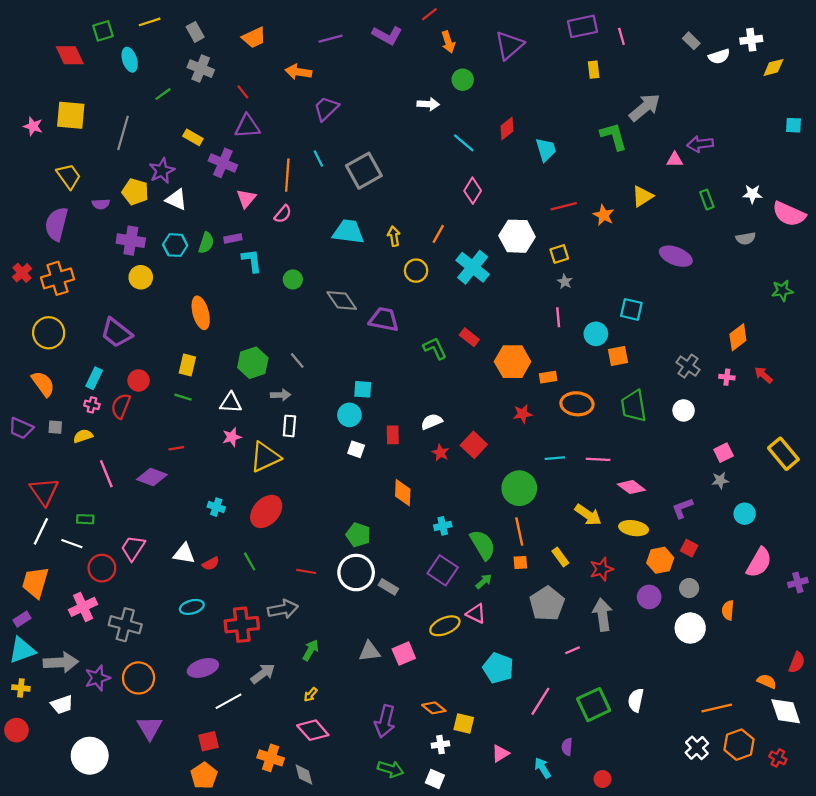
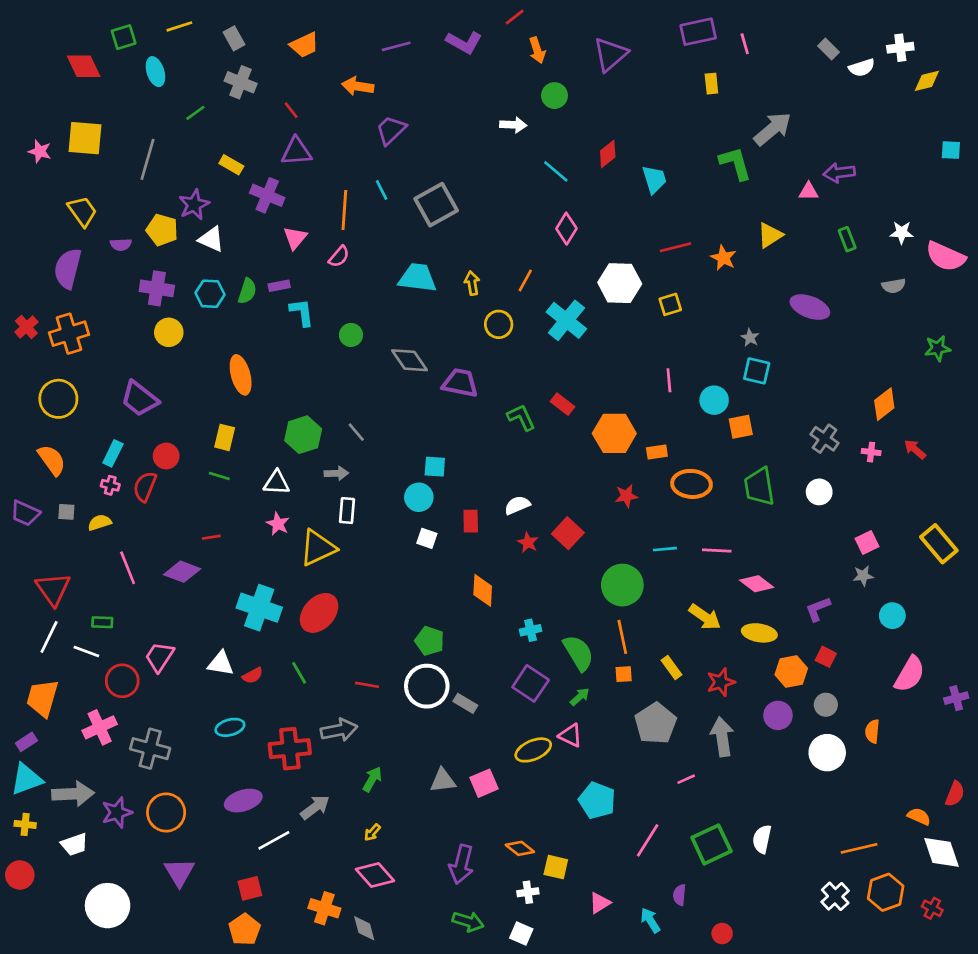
gray star: (565, 282) -> (750, 338), moved
pink star: (232, 437) -> (278, 524), turned -30
cyan cross: (216, 507) -> (259, 608), size x2.0

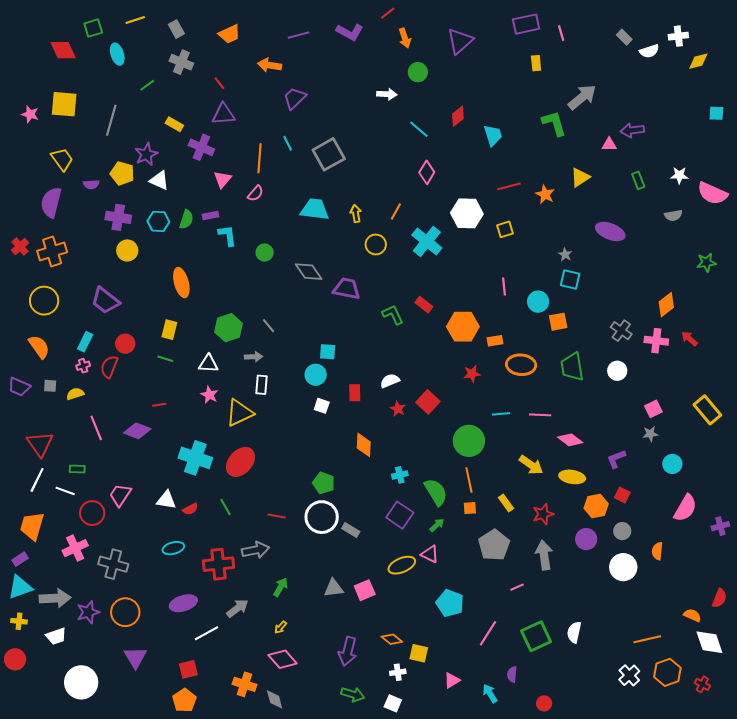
pink cross: (871, 452) -> (656, 341), size x1.6
pink cross: (110, 485) -> (83, 366), turned -32

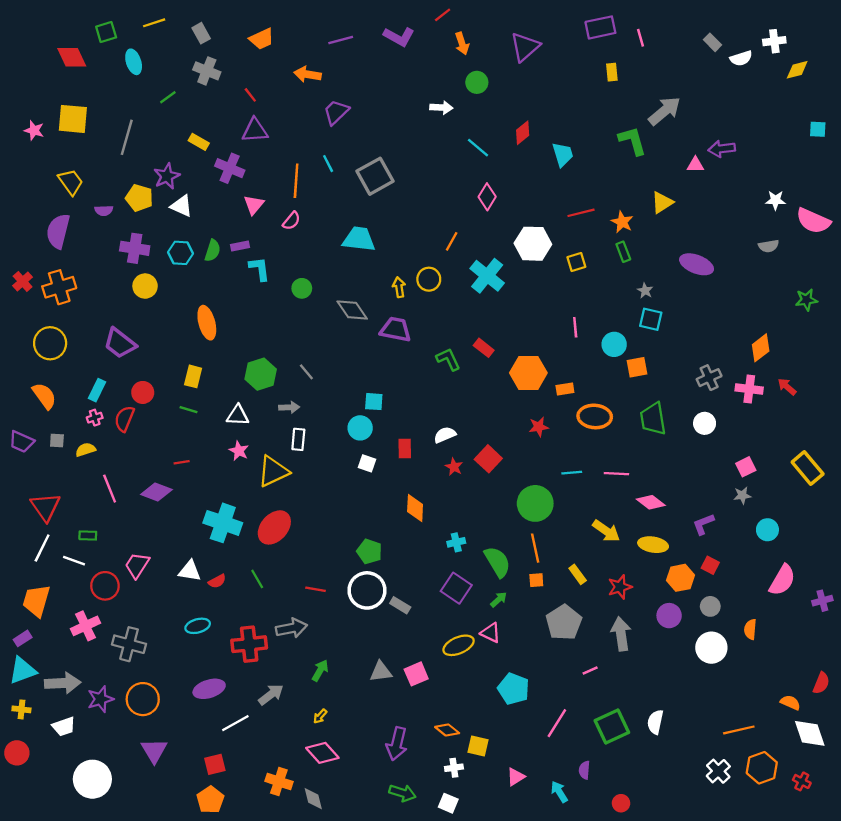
green rectangle: (638, 180) -> (623, 252), moved
yellow arrow: (356, 213) -> (399, 287), moved
gray cross: (621, 331) -> (709, 378), turned 30

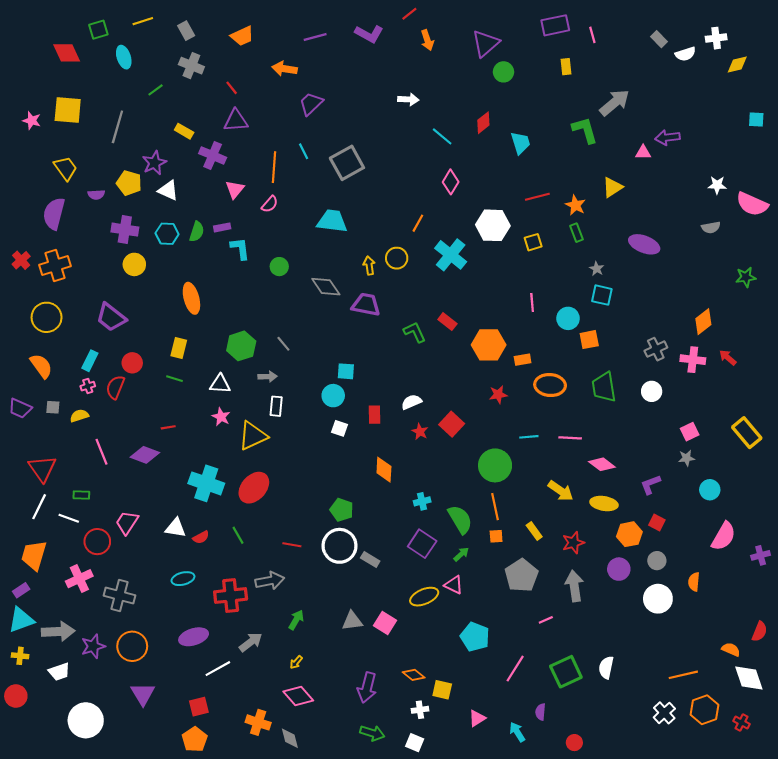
green circle: (477, 82) -> (503, 72), moved
pink square: (416, 674) -> (385, 623), turned -35

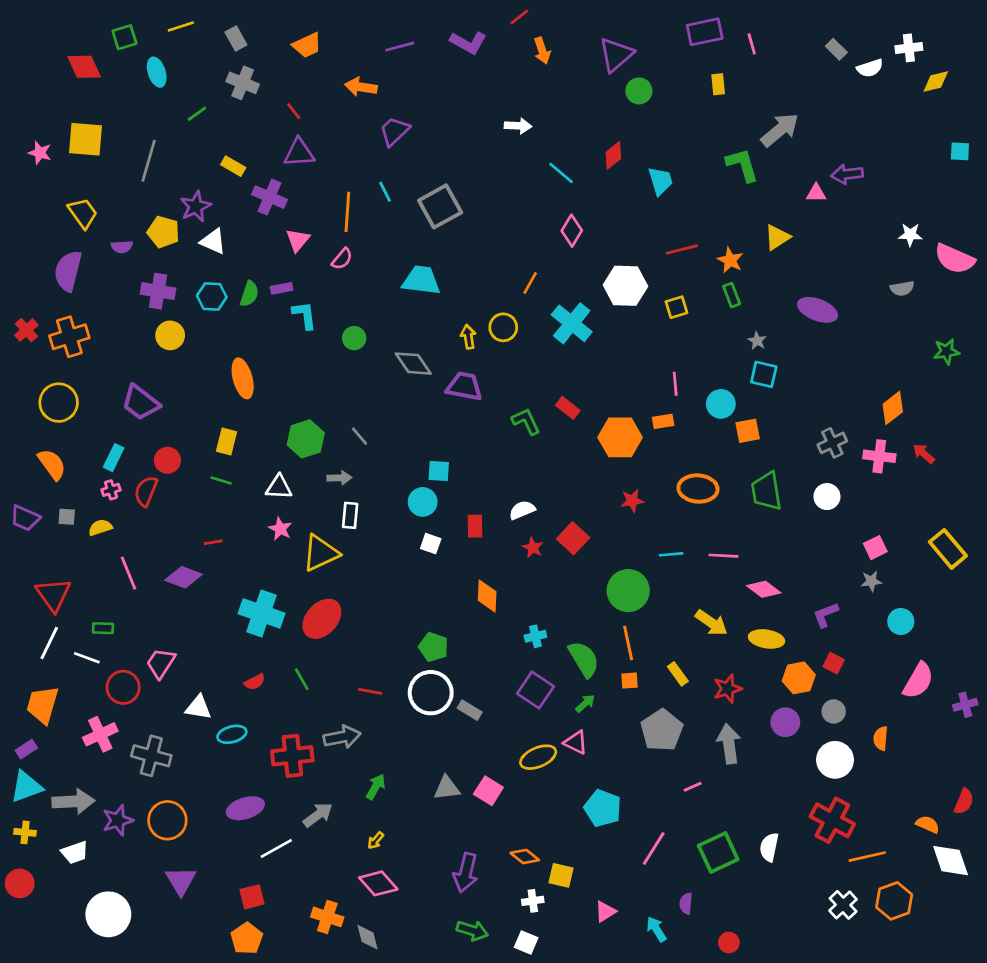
orange rectangle: (523, 360) -> (663, 421), moved
white triangle: (176, 528) -> (198, 707), moved
red cross: (742, 722) -> (832, 820), moved, size x2.0

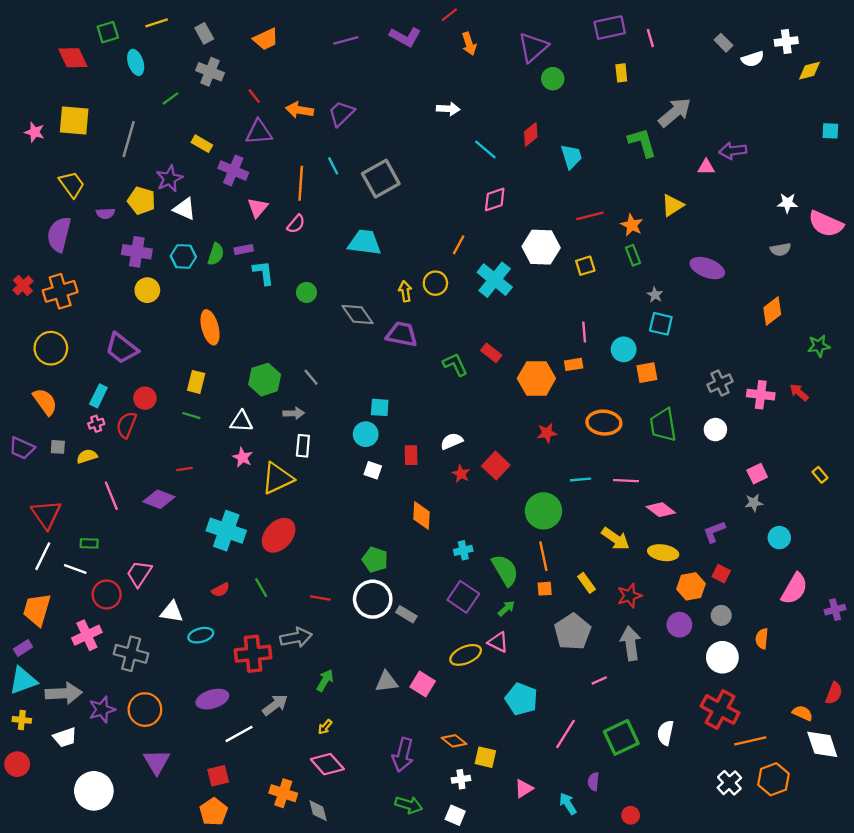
orange arrow: (361, 87) -> (299, 110), moved
pink diamond: (572, 231) -> (495, 199), turned 40
green star: (946, 352) -> (819, 346), moved
orange diamond: (893, 408) -> (772, 311), moved
yellow rectangle: (948, 549) -> (820, 475), size x0.5

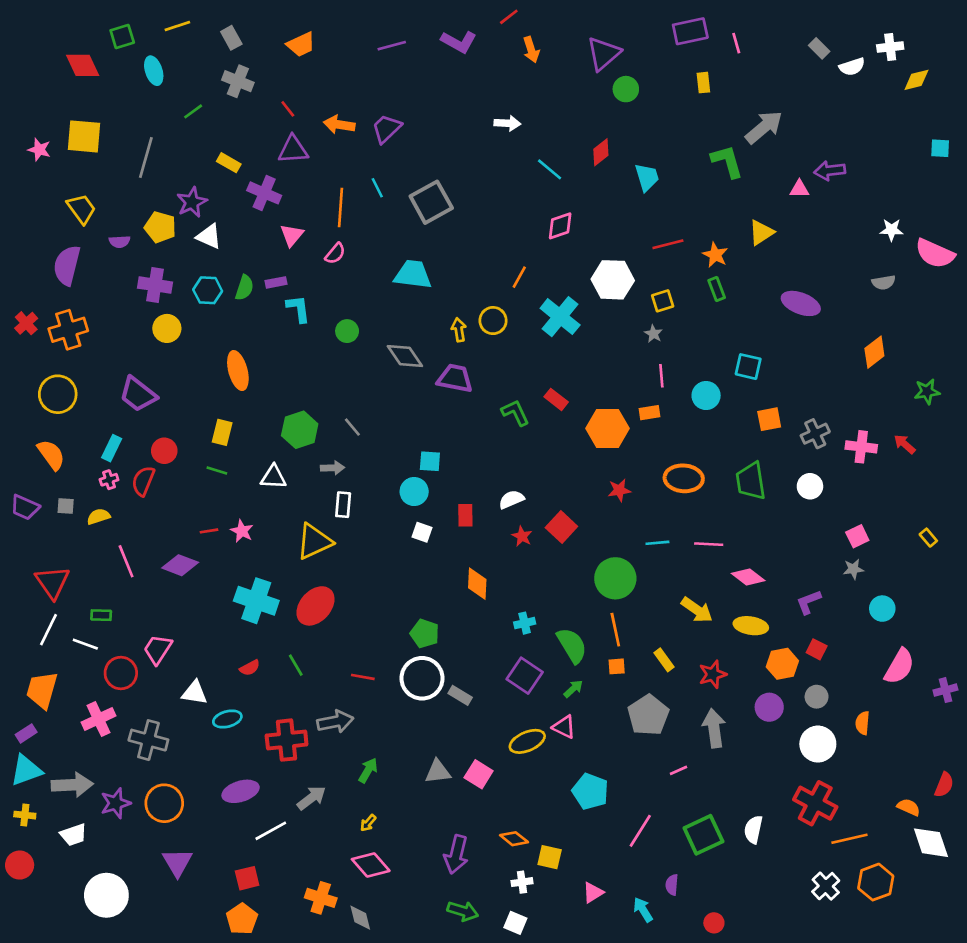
gray star: (655, 295) -> (653, 334), moved
orange square: (647, 373) -> (769, 419), moved
pink star: (243, 457) -> (242, 531), moved

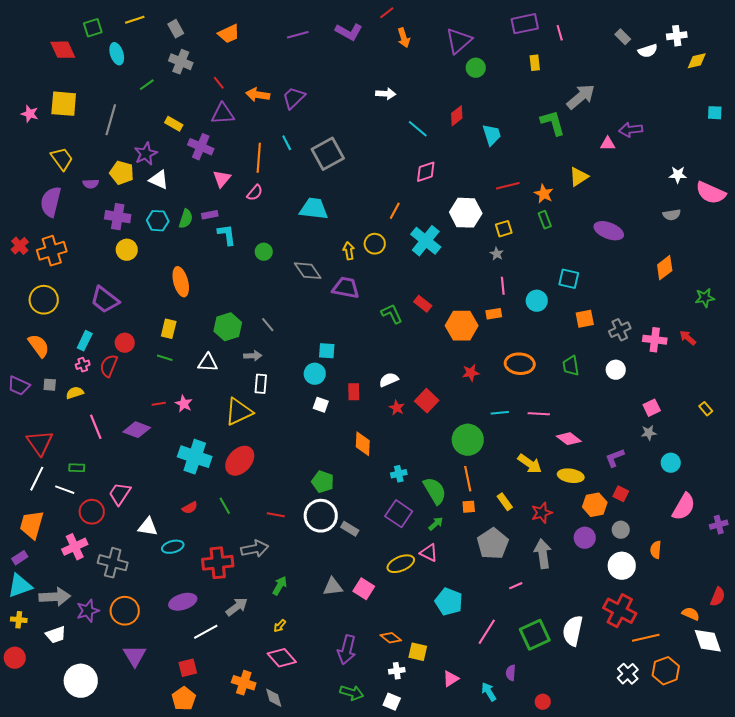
green trapezoid: (751, 481) -> (571, 366), size x0.7
white semicircle: (753, 829) -> (573, 631), size x1.4

